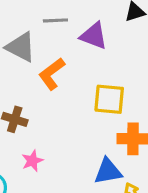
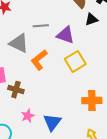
yellow square: (109, 99) -> (75, 62), moved, turned -35
blue triangle: (108, 171) -> (52, 122), moved, turned -42

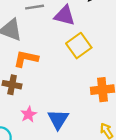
orange L-shape: (39, 60) -> (26, 59), moved, turned 55

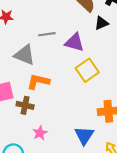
blue triangle: (58, 119) -> (84, 136), moved

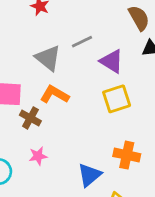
gray line: (47, 34) -> (82, 42), turned -35

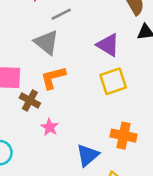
gray line: (82, 42) -> (61, 14), moved
orange L-shape: (55, 95) -> (53, 78), turned -44
pink star: (38, 156) -> (50, 127), moved, turned -30

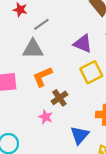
gray triangle: (46, 42) -> (33, 49), turned -30
brown cross: (30, 100) -> (59, 98), moved, turned 35

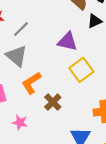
gray triangle: (33, 49) -> (16, 56), turned 50
pink star: (46, 117) -> (20, 122), moved

